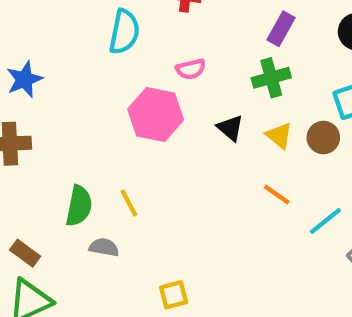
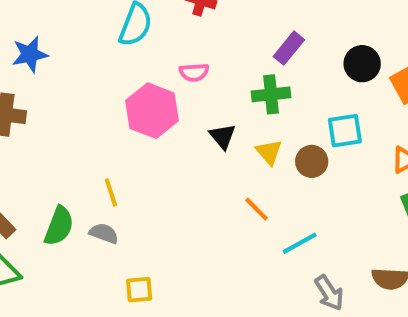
green semicircle: (79, 206) -> (59, 226), moved
gray semicircle: (104, 247) -> (104, 233), moved

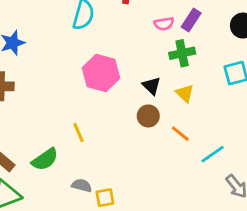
pink semicircle: (194, 72) -> (164, 24), moved
brown circle: (312, 161) -> (148, 116), moved
green semicircle: (59, 226) -> (45, 159), turned 40
gray semicircle: (104, 233) -> (82, 185), moved

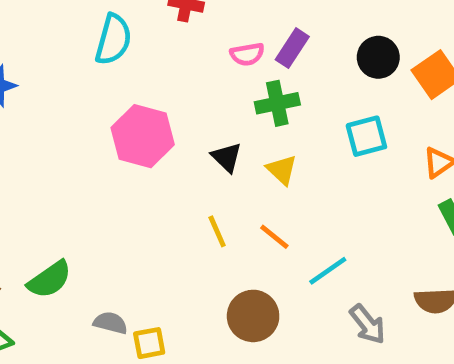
brown circle: (148, 116) -> (253, 316), moved, size x1.4
yellow line: (78, 132) -> (217, 231), moved

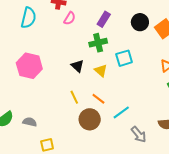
pink semicircle: (247, 54) -> (70, 18), moved, turned -48
pink hexagon: (143, 136) -> (29, 66), moved
cyan square: (366, 136) -> (124, 58), moved
brown circle: (253, 316) -> (90, 119), moved
gray semicircle: (110, 323) -> (30, 122), moved

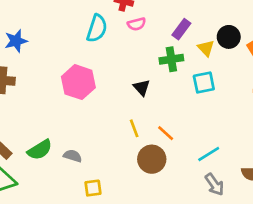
cyan semicircle: (28, 18) -> (97, 28), moved
pink semicircle: (70, 18) -> (137, 24), turned 40
yellow triangle: (101, 71) -> (206, 48), moved
cyan line: (121, 112) -> (209, 154), moved

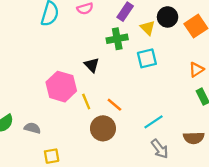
pink hexagon: (78, 82) -> (61, 87), moved

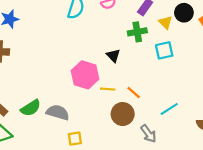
yellow line: (86, 102) -> (108, 89), turned -64
gray semicircle: (32, 128) -> (58, 112), size x1.5
gray arrow: (160, 149) -> (148, 134), moved

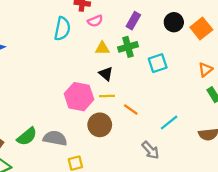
yellow triangle: (165, 22) -> (102, 48), moved, turned -40
yellow line: (108, 89) -> (107, 96), moved
brown circle: (123, 114) -> (100, 125), moved

